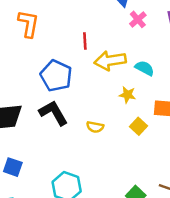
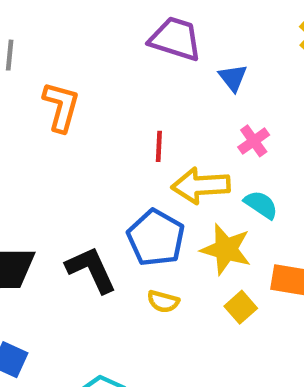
pink cross: (138, 19) -> (254, 141), moved
blue pentagon: (56, 76) -> (156, 238), moved
yellow star: (127, 95) -> (226, 249), size x1.6

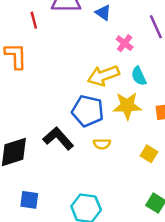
red line: (159, 146) -> (34, 20), moved
cyan semicircle: (261, 205) -> (139, 76), turned -132
yellow square: (241, 307) -> (149, 154), moved

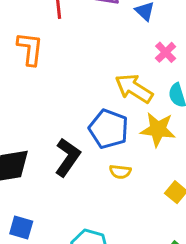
yellow arrow: (103, 76) -> (134, 88), turned 44
black L-shape: (58, 138) -> (68, 157), turned 68

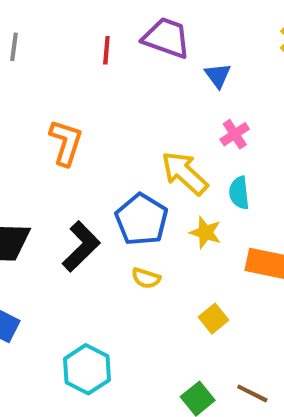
orange L-shape: (30, 49) -> (66, 142), moved
yellow star: (158, 129) -> (205, 232), size x0.7

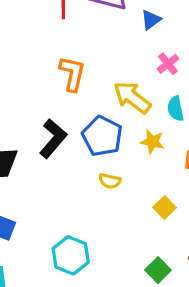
blue triangle: (218, 75) -> (151, 20), turned 35
orange L-shape: (66, 142) -> (72, 74), moved
black L-shape: (81, 246) -> (53, 139), moved

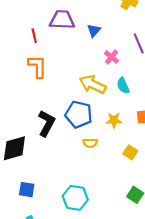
orange L-shape: (72, 74) -> (37, 66), moved
yellow star: (152, 142) -> (114, 120), moved

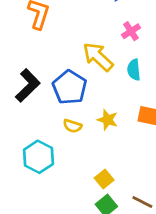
yellow star: (114, 120) -> (108, 120), moved
yellow square: (130, 152) -> (104, 179), moved
cyan hexagon: (75, 198) -> (39, 157), moved

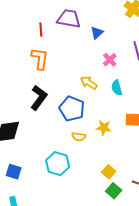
yellow arrow: (98, 57) -> (89, 83), size x0.7
black L-shape: (28, 85) -> (39, 98), moved

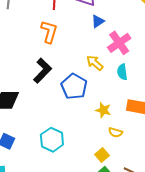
blue triangle: (97, 33) -> (98, 21), moved
pink cross: (110, 60) -> (119, 43), size x1.6
yellow semicircle: (79, 137) -> (115, 132), moved

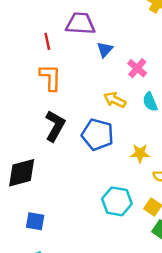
pink cross: (119, 43) -> (137, 68), size x0.7
cyan hexagon: (52, 140) -> (117, 201), moved

